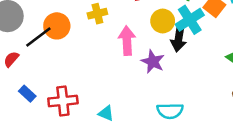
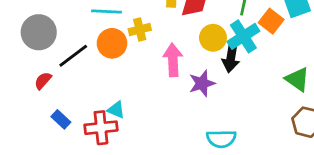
orange circle: (57, 26) -> (112, 43), moved
purple star: (153, 62) -> (202, 83), turned 30
cyan triangle: (106, 113) -> (116, 110), moved

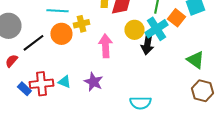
purple star: (202, 83) -> (93, 82), moved, turned -30
red cross: (101, 128) -> (41, 84), moved

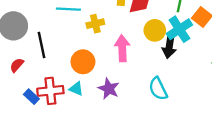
orange circle: (61, 34) -> (83, 62), moved
black line: (33, 43) -> (41, 45), turned -65
cyan semicircle: (140, 103) -> (158, 89), moved, turned 65

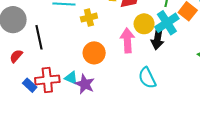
pink arrow: (122, 48) -> (127, 40), moved
orange circle: (83, 62) -> (94, 53), moved
purple star: (109, 89) -> (85, 84), moved

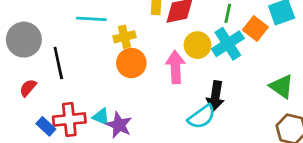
black arrow: (158, 38) -> (215, 96), moved
orange circle: (94, 53) -> (131, 63), moved
cyan semicircle: (147, 78) -> (202, 117), turned -100

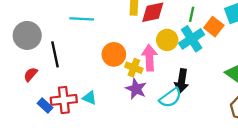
yellow cross: (124, 37) -> (134, 68), moved, turned 35
purple star: (119, 125) -> (136, 89), moved

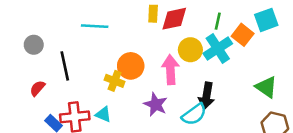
gray circle: (27, 35) -> (34, 45), size x0.6
yellow cross: (134, 68) -> (115, 81), moved

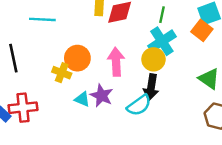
orange square: (243, 35) -> (202, 30), moved
yellow circle: (190, 50) -> (153, 59), moved
cyan triangle: (103, 114) -> (82, 99), moved

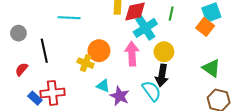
cyan cross: (162, 41) -> (145, 28), moved
purple star: (102, 96) -> (120, 96), moved
cyan semicircle: (139, 105) -> (152, 91), turned -90

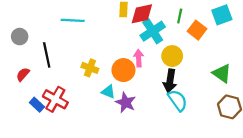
orange square: (205, 27) -> (197, 30), moved
orange circle: (99, 51) -> (123, 70), moved
pink arrow: (132, 54) -> (139, 58), size x0.7
cyan semicircle: (152, 91) -> (178, 100), moved
red cross: (53, 93) -> (55, 99), turned 35

